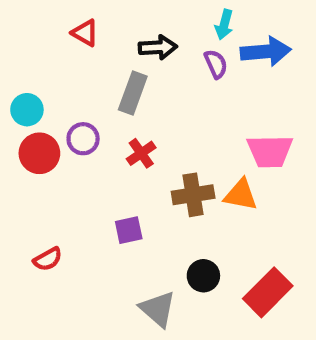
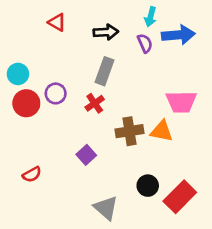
gray rectangle: (133, 93) -> (104, 71), moved
purple square: (129, 230) -> (86, 155), turned -30
black circle: (203, 276) -> (148, 186), moved

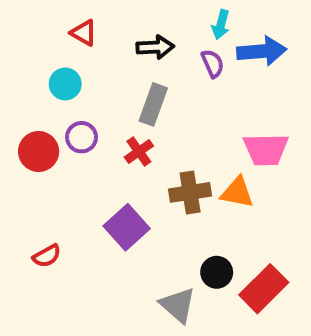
cyan circle: (18, 74) -> (65, 84), moved
purple square: (86, 155) -> (127, 227), size x1.5
gray triangle: (106, 208) -> (178, 305), moved

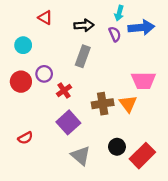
cyan circle: (65, 84) -> (23, 45), moved
red cross: (139, 151) -> (64, 90), moved
orange triangle: (237, 192) -> (128, 104), turned 42
gray triangle: (178, 305) -> (81, 156), moved

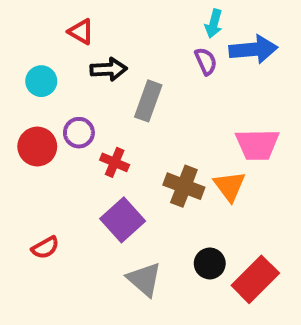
black arrow: (84, 25) -> (109, 69), moved
red cross: (64, 90) -> (115, 162), turned -32
brown cross: (103, 104) -> (184, 186), turned 30

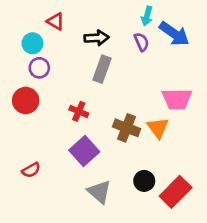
blue arrow: (253, 49) -> (174, 34), turned 40
black arrow: (109, 69) -> (97, 38), moved
cyan circle: (41, 81) -> (32, 43), moved
purple circle: (79, 133) -> (39, 68), moved

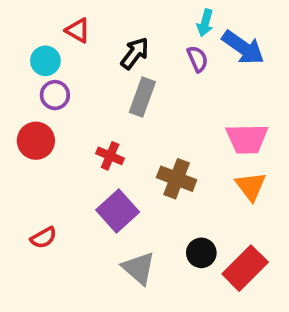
black arrow: (97, 38) -> (135, 53), turned -50
orange triangle: (158, 128) -> (251, 186), moved

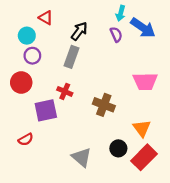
gray rectangle: (142, 97) -> (71, 57), moved
orange triangle: (251, 186) -> (142, 128), moved
purple square: (118, 211) -> (46, 110), moved, turned 30

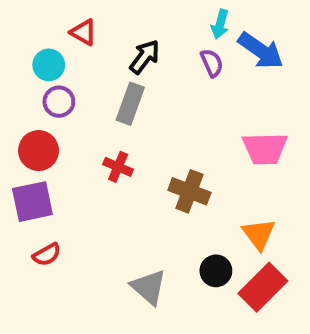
purple square: (46, 110) -> (32, 202), moved

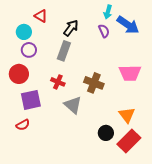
brown cross: (189, 191) -> (94, 83), moved
purple square: (32, 202) -> (31, 100), moved
gray triangle: (149, 287) -> (73, 105), moved

